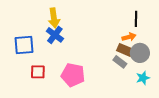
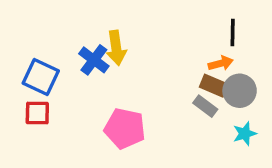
yellow arrow: (54, 18) -> (116, 48), moved
blue square: (24, 45) -> (41, 77), turned 30
red square: (38, 72) -> (37, 113), moved

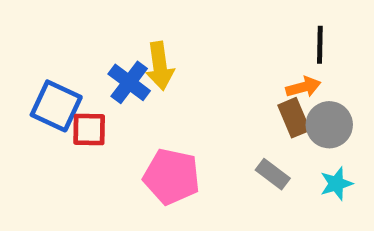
brown rectangle: (214, 86) -> (294, 118), turned 44
gray rectangle: (205, 106) -> (273, 174), moved
red square: (37, 113) -> (89, 129), moved

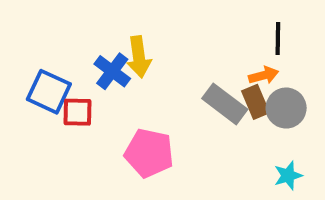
gray rectangle: (273, 174) -> (225, 104), moved, size x1.5
cyan star: (336, 184) -> (288, 176), moved

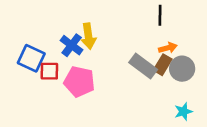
black line: (278, 39) -> (160, 15), moved
brown rectangle: (255, 102) -> (163, 65), turned 54
pink pentagon: (149, 153) -> (79, 82), moved

